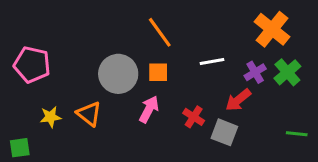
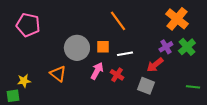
orange line: (160, 32) -> (118, 21), moved
white line: (212, 62) -> (125, 54), moved
pink pentagon: (32, 65) -> (28, 25), moved
yellow star: (51, 117) -> (24, 81), moved
red cross: (194, 117) -> (117, 75), moved

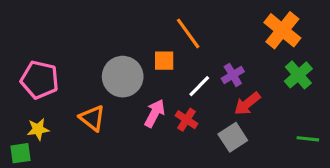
pink pentagon: (28, 25) -> (40, 80), moved
orange square: (103, 47) -> (164, 61), moved
purple cross: (166, 47) -> (233, 75), moved
white line: (125, 54) -> (199, 86), turned -35
gray square: (146, 86) -> (233, 137), turned 36

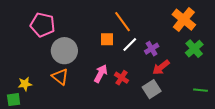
gray circle: (123, 77) -> (64, 51), moved
pink pentagon: (40, 80) -> (43, 25), moved
white line: (199, 86) -> (130, 44), moved

